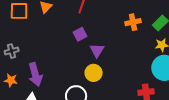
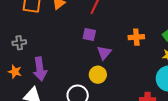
orange cross: (133, 22) -> (136, 37), moved
purple square: (80, 34) -> (89, 35), turned 32

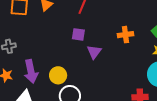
yellow circle: (98, 75) -> (58, 75), moved

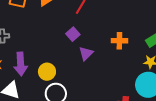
purple square: (78, 34) -> (73, 34), turned 32

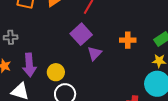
purple square: (73, 34) -> (81, 34), size x1.5

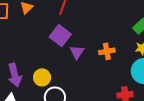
orange cross: (128, 40) -> (107, 51), moved

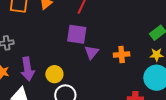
purple square: (60, 36) -> (77, 34), turned -35

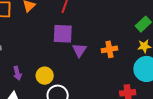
purple arrow: (27, 69) -> (17, 73), size x0.6

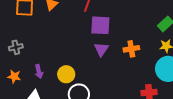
purple square: (63, 34) -> (100, 25), moved

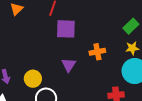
purple triangle: (101, 49) -> (69, 65), moved

